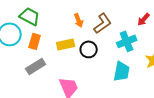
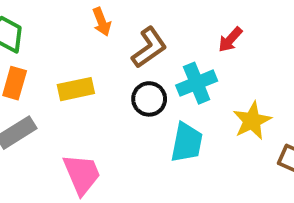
orange arrow: (79, 20) -> (102, 22), moved
black circle: (89, 49) -> (149, 99), moved

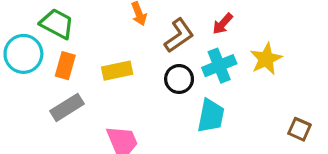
red arrow: (230, 40) -> (223, 24), moved
yellow star: (252, 121) -> (266, 59), moved

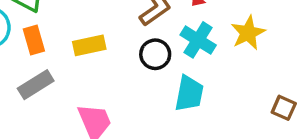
orange rectangle: (65, 66) -> (34, 40), turned -32
cyan cross: (219, 66) -> (198, 40), turned -36

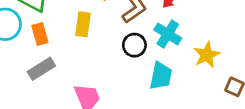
yellow star: (248, 33) -> (207, 55), moved
yellow rectangle: (89, 45) -> (83, 24), moved, turned -70

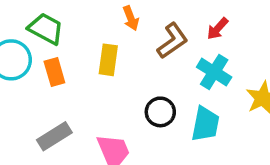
black circle: (134, 45) -> (160, 112), moved
gray rectangle: (41, 69) -> (54, 136), moved

